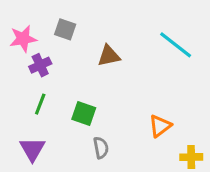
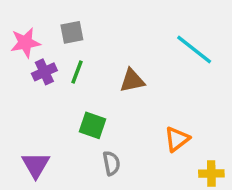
gray square: (65, 29) -> (72, 32), turned -30
brown triangle: (109, 56) -> (132, 81), moved
green line: (40, 104) -> (77, 72), moved

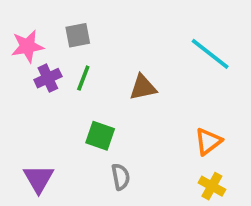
orange triangle: (177, 139) -> (208, 141), moved
yellow cross: (211, 174) -> (212, 186), moved, turned 30

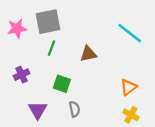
gray square: (78, 35) -> (48, 22), size x1.6
purple cross: (48, 78) -> (22, 75), moved
purple triangle: (39, 179) -> (38, 110), moved

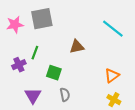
green line: (51, 48) -> (35, 53), moved

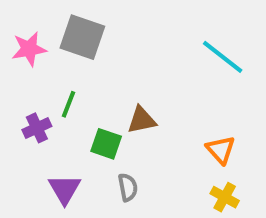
gray square: (42, 19) -> (82, 37), turned 30
brown triangle: (77, 47) -> (142, 120), moved
orange triangle: (112, 76) -> (221, 150), turned -35

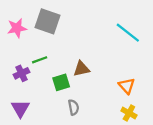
green line: (69, 104) -> (40, 60), turned 49
green square: (106, 144) -> (61, 82), turned -36
purple triangle: (65, 189) -> (20, 108), moved

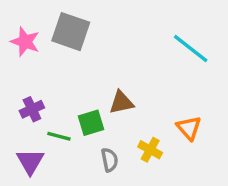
pink star: (17, 28) -> (25, 42), turned 30
green line: (40, 60) -> (59, 136), moved, turned 35
yellow cross: (129, 113) -> (150, 150), moved

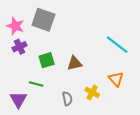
cyan line: (191, 48) -> (117, 45), moved
purple cross: (32, 109) -> (20, 47), moved
green square: (91, 123) -> (47, 60), moved

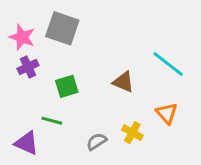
brown triangle: (75, 63) -> (123, 82), moved, turned 35
gray semicircle: (67, 99) -> (97, 142), turned -112
purple triangle: (18, 100) -> (27, 143), turned -36

